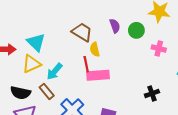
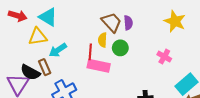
green circle: (136, 30) -> (120, 48), moved
brown trapezoid: (82, 32) -> (111, 22), moved
cyan triangle: (36, 42) -> (48, 17), turned -30
black semicircle: (20, 93) -> (30, 72), moved

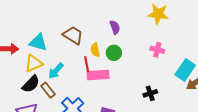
brown trapezoid: (111, 22) -> (73, 35), moved
black semicircle: (30, 72) -> (31, 84), moved, turned -60

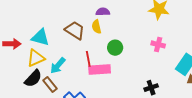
purple semicircle: (115, 27) -> (103, 12), moved, turned -72
yellow semicircle: (95, 50) -> (96, 27), moved

